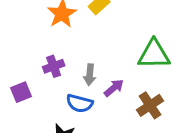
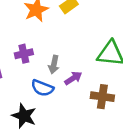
brown cross: (150, 105) -> (102, 97), turned 35

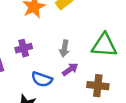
gray arrow: (54, 65) -> (64, 49), moved

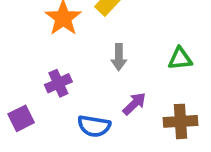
green triangle: (104, 45) -> (180, 59), size x0.6
gray arrow: (64, 49) -> (119, 57), moved

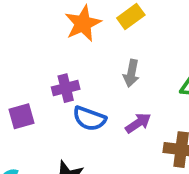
blue semicircle: (94, 126) -> (89, 119), moved

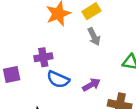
gray arrow: (131, 73) -> (94, 37), moved, turned -42

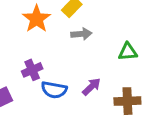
gray arrow: (94, 37) -> (81, 34), turned -54

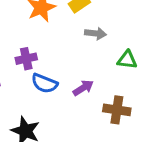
gray arrow: (81, 34) -> (95, 33), moved

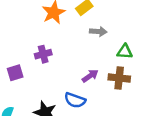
blue semicircle: (44, 83) -> (75, 100), moved
brown cross: (117, 110) -> (119, 78), moved

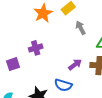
gray arrow: (98, 32) -> (81, 28), turned -120

